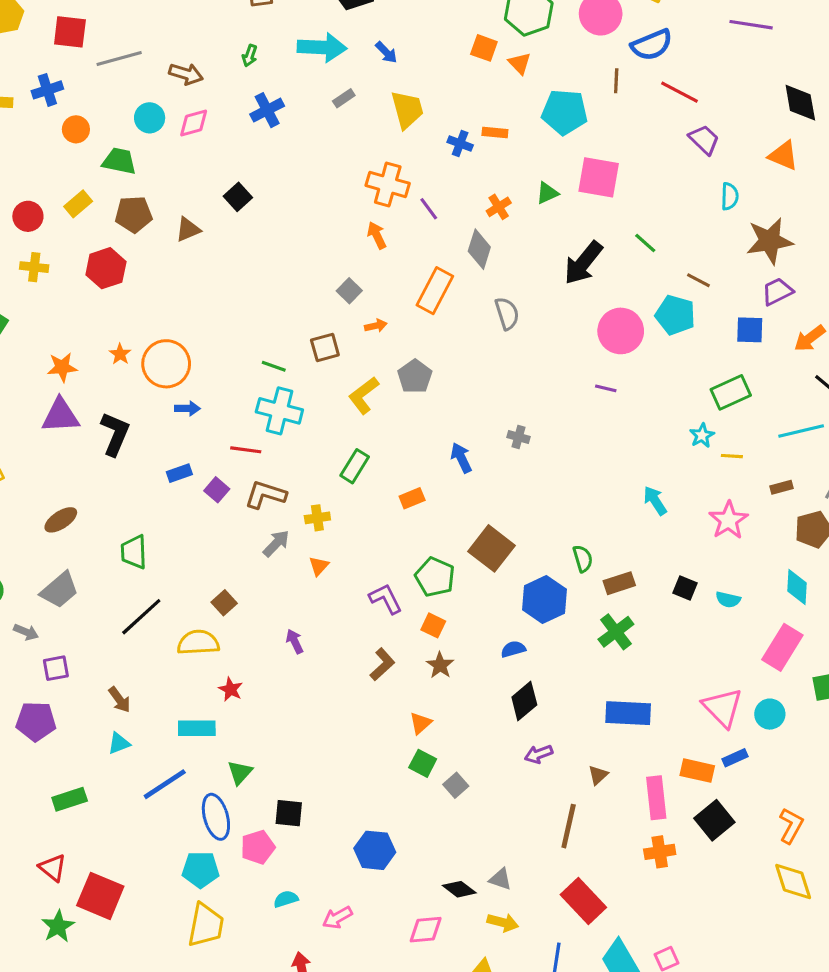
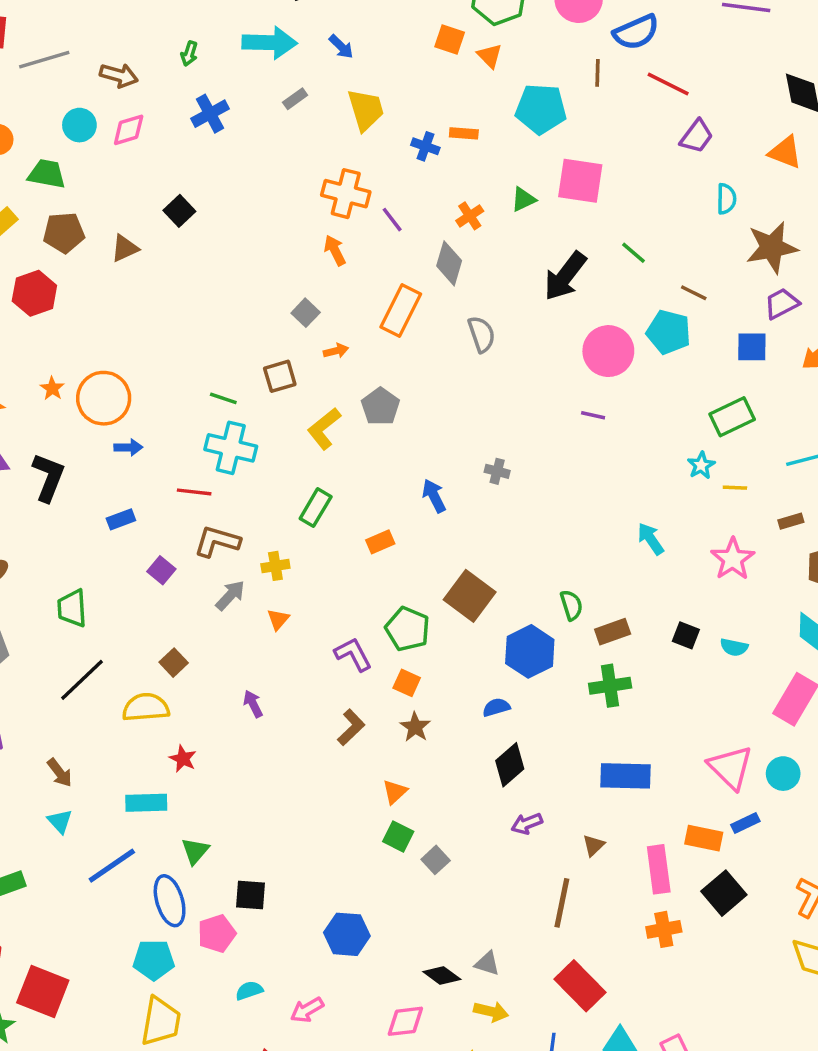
purple trapezoid: (704, 140) -> (697, 136), turned 84
purple square: (217, 490) -> (161, 570), moved
green cross: (616, 632) -> (610, 686), turned 30
cyan triangle: (119, 743) -> (60, 821), turned -50

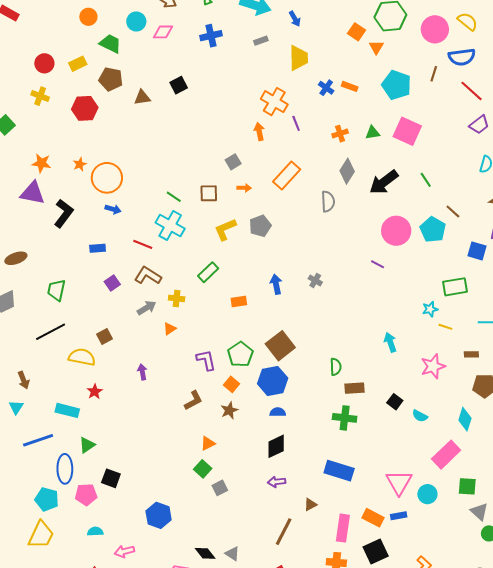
gray diamond: (449, 263) -> (347, 171), moved
blue hexagon: (530, 651) -> (273, 381), moved

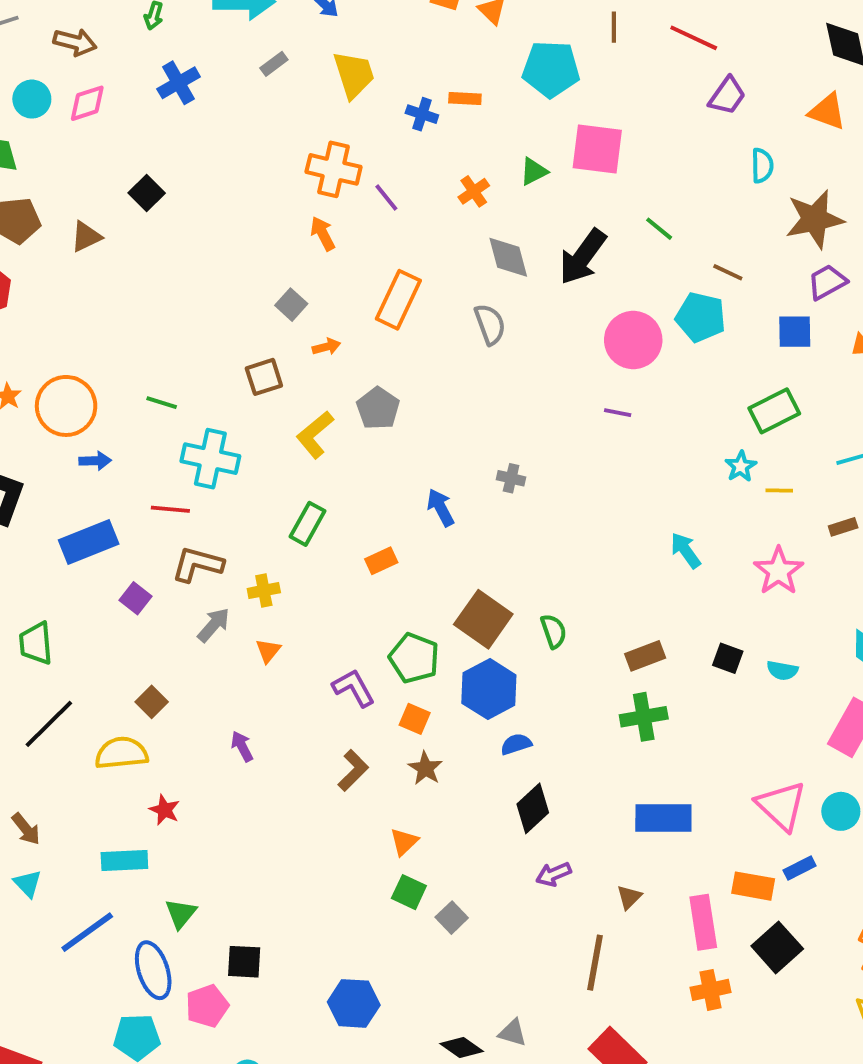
gray diamond: (347, 171) -> (508, 257), turned -30
green line: (174, 197) -> (162, 403), moved
blue rectangle: (98, 248) -> (89, 542), size x1.8
green semicircle: (336, 367) -> (554, 631), moved

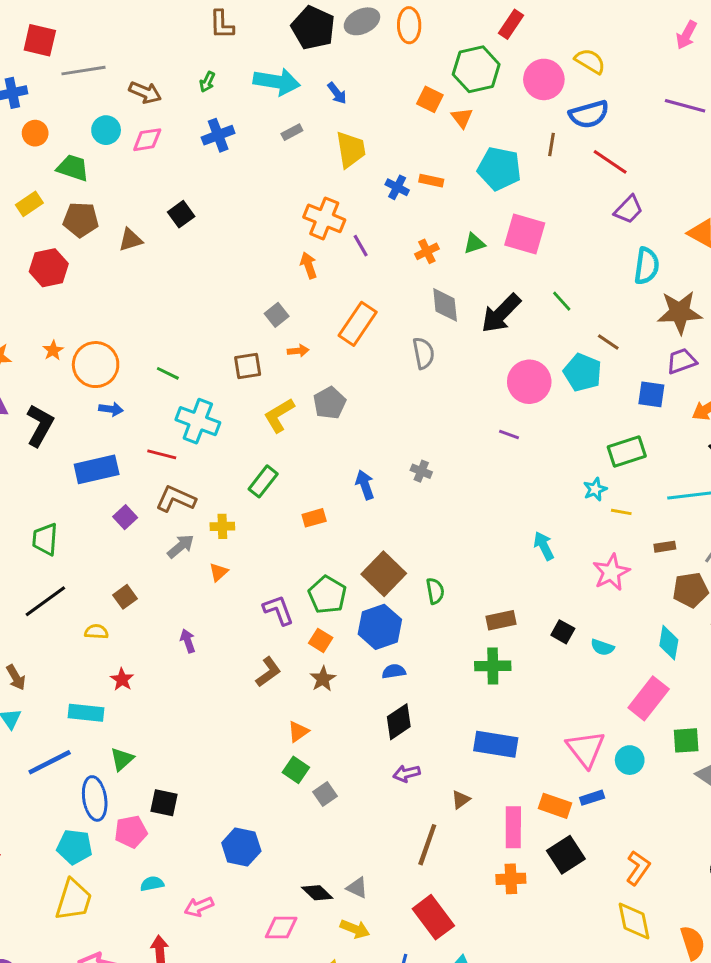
cyan semicircle: (762, 166) -> (647, 266), size x1.4
yellow semicircle: (121, 753) -> (96, 632), size x0.6

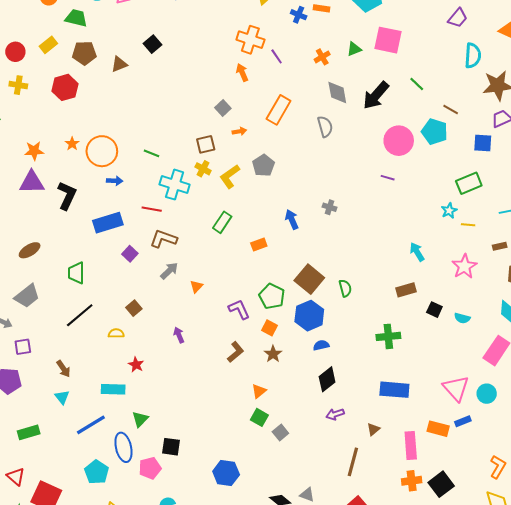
yellow cross: (222, 526) -> (203, 169), moved, turned 35
brown rectangle: (501, 620) -> (406, 290), moved
cyan pentagon: (75, 847) -> (97, 472), moved, turned 30
black square: (566, 855) -> (441, 484), moved

